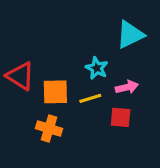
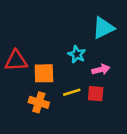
red triangle: (20, 76) -> (16, 61), turned -35
yellow line: (90, 98) -> (72, 92), moved

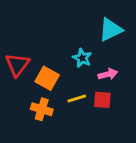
red triangle: (16, 61) -> (17, 65), turned -50
orange square: (44, 73) -> (47, 78), turned 30

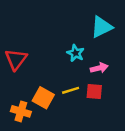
orange square: (47, 78) -> (43, 98), moved
orange cross: (42, 109) -> (21, 111), moved

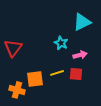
orange square: (43, 98) -> (35, 79), turned -36

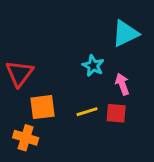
pink arrow: (80, 55) -> (122, 84), turned -96
orange square: (35, 79) -> (42, 107), moved

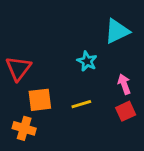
pink arrow: (122, 84) -> (124, 84), moved
red square: (116, 113) -> (126, 111), moved, turned -30

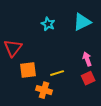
cyan star: (87, 61) -> (48, 24), moved
orange cross: (24, 128) -> (44, 90), moved

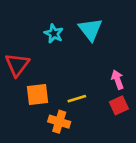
cyan triangle: (82, 22) -> (90, 29), moved, turned -42
cyan star: (48, 24) -> (54, 34), moved

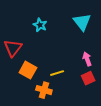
cyan triangle: (90, 29) -> (82, 22), moved
orange square: (37, 95) -> (28, 70), turned 36

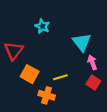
cyan triangle: (82, 22) -> (82, 42), moved
red square: (88, 78) -> (93, 83), turned -32

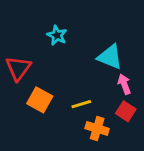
cyan triangle: (82, 42) -> (110, 57), turned -30
orange cross: (47, 95) -> (97, 129), moved

